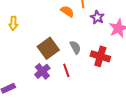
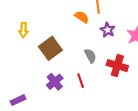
purple star: (97, 17) -> (108, 30), moved
brown square: (48, 48) -> (50, 48), moved

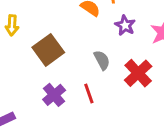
red cross: (117, 66) -> (138, 73), turned 30

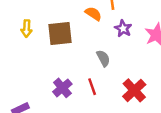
brown square: (48, 50) -> (60, 33), moved, turned 30
red cross: (138, 73) -> (134, 90), moved

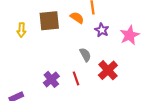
brown square: (60, 33) -> (49, 21), moved
red cross: (134, 90) -> (108, 70), moved

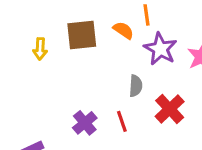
purple star: (102, 30) -> (160, 49), size x1.5
gray semicircle: (85, 55) -> (136, 86), turned 32

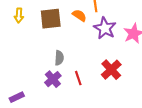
yellow arrow: (40, 49) -> (19, 15), moved
gray semicircle: (136, 86) -> (59, 58), moved

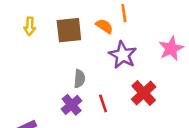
purple star: (105, 28) -> (123, 55), moved

